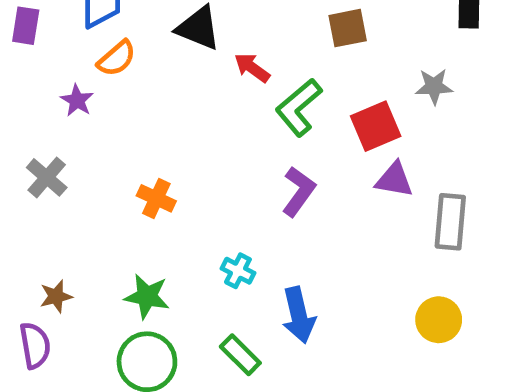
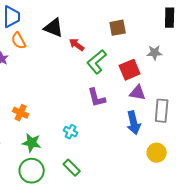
orange semicircle: (117, 58) -> (19, 41), turned 102
purple L-shape: (299, 191) -> (97, 98), turned 130
orange cross: (156, 198) -> (21, 113), moved
blue arrow: (299, 315) -> (134, 123), moved

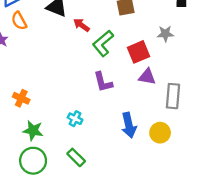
blue arrow: (134, 123) -> (129, 125), moved
yellow circle: (157, 153) -> (160, 133), moved

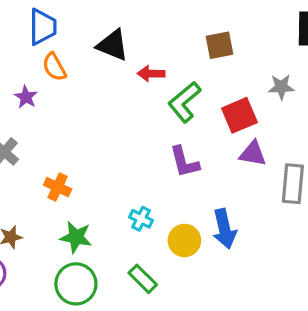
red arrow: (81, 25) -> (151, 74), turned -35
yellow circle: (160, 133) -> (184, 240), moved

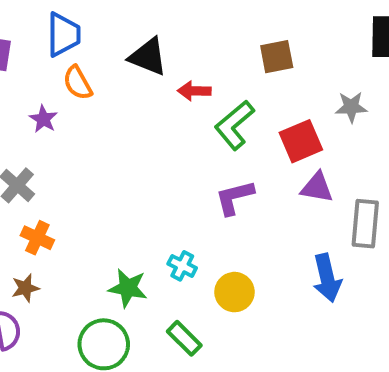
purple L-shape: (184, 162) -> (234, 197), turned 90
orange cross: (58, 187) -> (37, 238), moved
blue arrow: (224, 229) -> (327, 278), moved
green star: (76, 237) -> (128, 288), moved

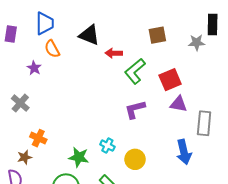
gray star: (351, 107) -> (197, 42), moved
orange cross: (37, 238) -> (38, 138), moved

